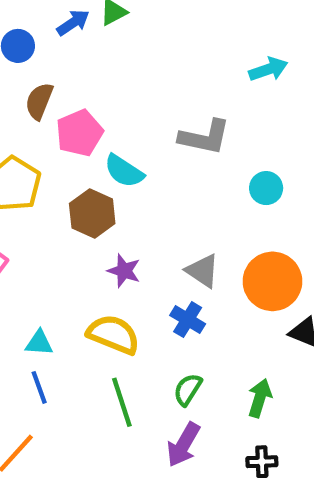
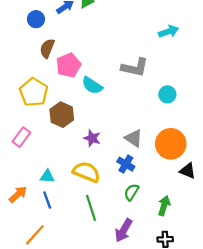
brown hexagon: (92, 214) -> (62, 115), moved
green semicircle: (188, 390) -> (131, 192), moved

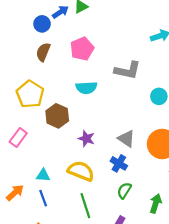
blue circle: (36, 19) -> (42, 24), moved
pink pentagon: (69, 65) -> (82, 49), moved
cyan semicircle: (92, 85) -> (86, 88), turned -36

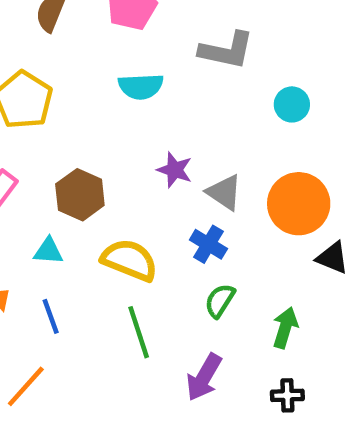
brown hexagon: (57, 116) -> (80, 195), moved
purple star: (86, 139) -> (175, 170), moved
cyan triangle: (43, 175) -> (48, 251), moved

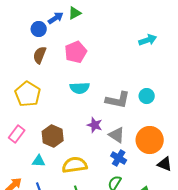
gray L-shape: (226, 50) -> (118, 100), moved
blue cross: (208, 244) -> (119, 158), moved
yellow semicircle: (130, 260) -> (75, 165), turned -30

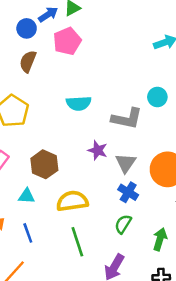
pink pentagon: (76, 52) -> (67, 41), moved
cyan circle: (147, 96) -> (157, 97), moved
gray triangle: (117, 135) -> (126, 163), turned 30

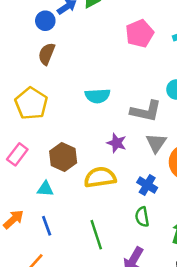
pink pentagon: (67, 41) -> (140, 33), moved
gray triangle: (126, 163) -> (156, 143), moved
yellow semicircle: (72, 201) -> (100, 177), moved
green semicircle: (123, 224) -> (142, 217), turned -42

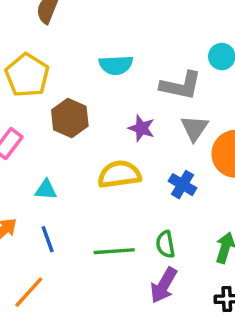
brown hexagon: (63, 157) -> (70, 118), moved
green semicircle: (142, 217) -> (165, 244), moved
green line: (96, 235) -> (114, 251), turned -76

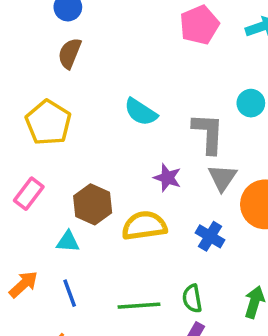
cyan semicircle: (116, 65) -> (141, 112), turned 36
gray L-shape: (181, 86) -> (208, 133), turned -99
brown hexagon: (70, 118) -> (93, 204), moved

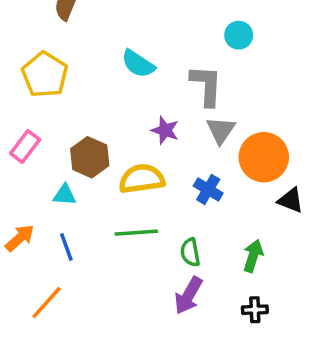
cyan circle: (251, 103) -> (239, 35), moved
green line: (139, 306) -> (136, 233), moved

